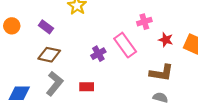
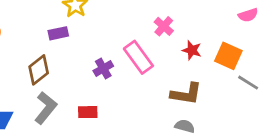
pink cross: (144, 22) -> (164, 26), turned -32
purple rectangle: (46, 27) -> (58, 33), moved, turned -48
brown diamond: (49, 55) -> (39, 70), turned -50

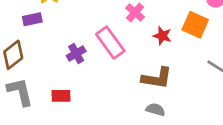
orange square: (228, 56) -> (195, 25), moved
gray L-shape: (46, 108) -> (20, 92), turned -52

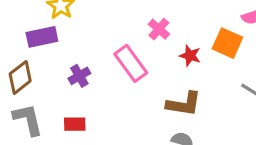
purple rectangle: (32, 19) -> (42, 37), size x1.4
purple cross: (76, 53) -> (79, 76), moved

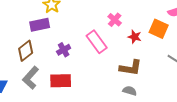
gray L-shape: (28, 119) -> (31, 78), turned -125
red rectangle: (75, 124) -> (61, 81), size x1.5

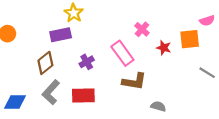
orange square: (159, 29) -> (190, 39), turned -30
brown L-shape: (131, 68) -> (134, 81), moved

